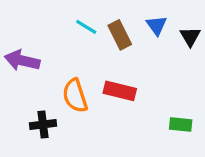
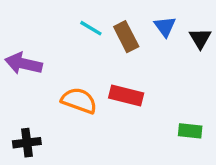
orange semicircle: (75, 96) -> (79, 101), turned 128
black cross: (43, 124) -> (27, 143), moved

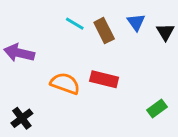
green rectangle: (190, 131) -> (157, 109), turned -42
black cross: (27, 143) -> (22, 118), turned -30

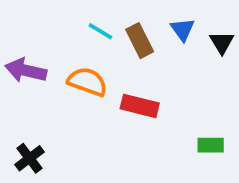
orange semicircle: (65, 83) -> (87, 82), moved
green rectangle: (157, 109) -> (211, 145), turned 36

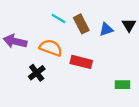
blue triangle: (183, 29) -> (106, 29), moved, turned 48
black cross: (30, 158) -> (37, 73), moved

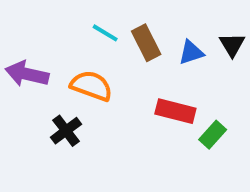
red rectangle: (81, 62) -> (175, 111), moved
green rectangle: (123, 85) -> (213, 135), moved, turned -48

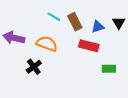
red rectangle: (175, 111) -> (89, 46), moved
green rectangle: (213, 135) -> (109, 69), turned 48

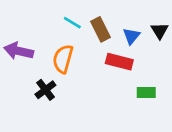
blue triangle: (98, 27) -> (131, 36), turned -32
orange semicircle: (47, 44) -> (63, 59), turned -95

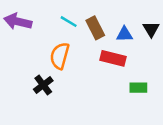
blue triangle: (131, 36) -> (124, 34), turned 48
purple arrow: (19, 51) -> (18, 22), moved

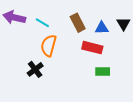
cyan line: (69, 22) -> (42, 23), moved
green rectangle: (138, 88) -> (103, 72), moved

